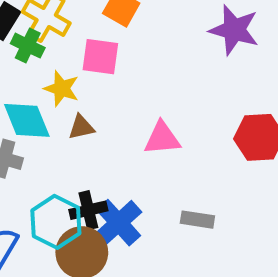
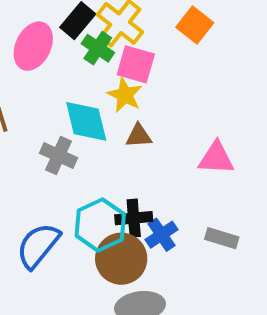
pink square: (100, 57) -> (136, 64), moved
gray rectangle: (197, 220) -> (222, 238), moved
blue cross: (119, 223) -> (161, 235), size x0.7

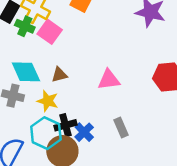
pink square: (136, 64) -> (50, 32), turned 30
yellow star: (125, 95) -> (48, 101), moved
gray rectangle: (222, 238) -> (121, 128), turned 60

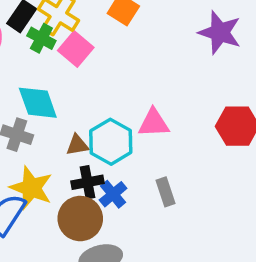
brown triangle: (59, 75) -> (77, 145), moved
yellow star: (48, 101) -> (31, 188), moved, size x1.4
cyan hexagon: (46, 133) -> (111, 142), moved

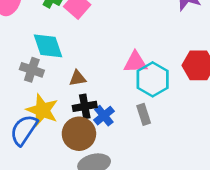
cyan hexagon: (111, 142) -> (153, 79), moved

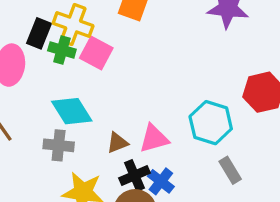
pink triangle: (135, 62) -> (154, 139), moved
gray rectangle: (144, 114) -> (230, 170), moved

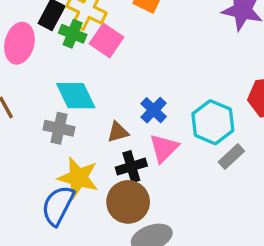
pink triangle: (154, 139) -> (164, 148), moved, turned -36
gray rectangle: (230, 170) -> (231, 156), moved, turned 72
blue cross: (161, 181) -> (154, 110), moved

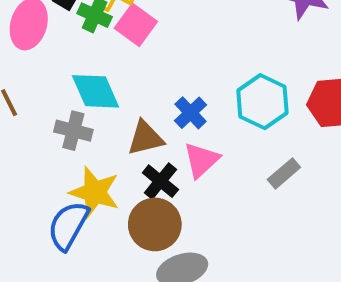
cyan hexagon: (213, 122) -> (262, 102), moved
brown triangle: (118, 132) -> (145, 138), size x1.4
black cross: (131, 167) -> (160, 181), turned -36

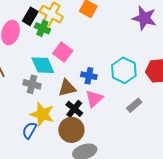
pink square: (136, 25) -> (63, 52), moved
blue cross: (191, 113) -> (89, 76), turned -35
blue semicircle: (68, 226) -> (29, 130), size x0.7

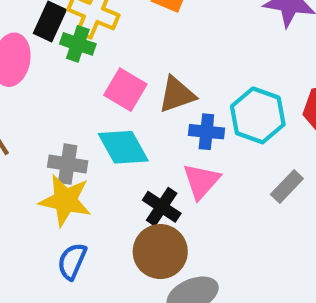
cyan diamond: (43, 65) -> (123, 147), moved
blue cross: (89, 76) -> (206, 132), moved
brown triangle: (67, 88) -> (177, 95), moved
yellow star: (42, 114) -> (65, 200), moved

